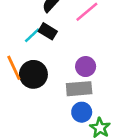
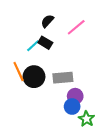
purple circle: (86, 67) -> (75, 96), moved
gray rectangle: (79, 89) -> (63, 78), moved

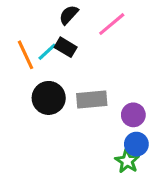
orange line: (19, 71) -> (26, 55), moved
purple circle: (75, 96) -> (133, 115), moved
blue circle: (72, 106) -> (136, 144), moved

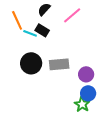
cyan line: (47, 52) -> (30, 33), turned 64
orange line: (26, 55) -> (17, 20), moved

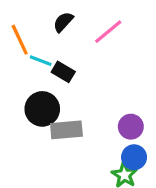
black rectangle: (42, 30) -> (63, 72), moved
gray rectangle: (59, 64) -> (66, 130), moved

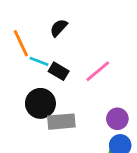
pink line: (108, 32) -> (98, 71), moved

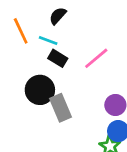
cyan line: (39, 61) -> (48, 40), moved
gray rectangle: (61, 122) -> (60, 108), turned 72

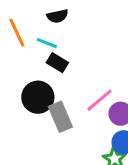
black semicircle: (58, 16) -> (57, 16), turned -144
pink line: (96, 58) -> (99, 100), moved

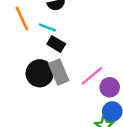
gray rectangle: (60, 117) -> (59, 72), moved

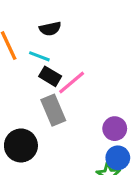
black circle: (40, 73) -> (21, 145), moved
pink line: (92, 76) -> (72, 82), moved

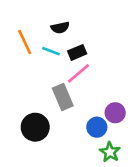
black rectangle: (50, 76) -> (77, 52), moved, turned -54
blue circle: (118, 158) -> (97, 127), moved

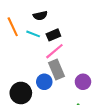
gray rectangle: (63, 97) -> (56, 70), moved
blue circle: (97, 127) -> (44, 82), moved

